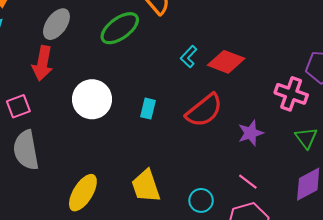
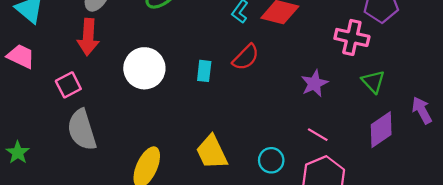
red semicircle: (204, 110) -> (246, 57), moved, size x0.7

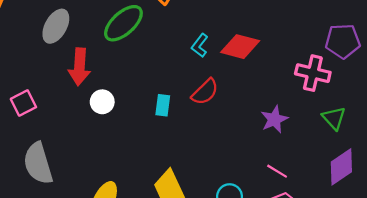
red arrow: (88, 37) -> (79, 67), moved
white circle: (144, 68) -> (102, 102), size x0.6
pink square: (68, 85) -> (23, 103), moved

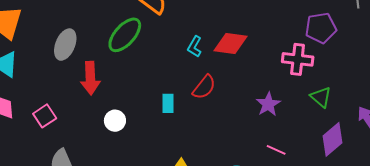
white circle: (102, 102) -> (115, 121), moved

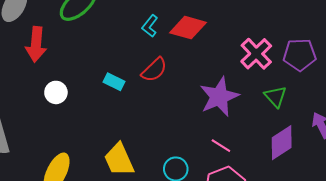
purple pentagon: (321, 28) -> (300, 55), moved
pink cross: (298, 59) -> (256, 54), turned 32
cyan rectangle: (168, 103) -> (114, 82), turned -72
purple star: (268, 104) -> (219, 97), size x1.5

